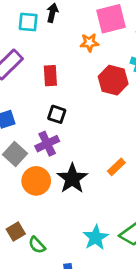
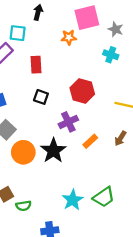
cyan square: (28, 22) -> (18, 33), moved
red hexagon: (113, 80) -> (82, 91), moved
purple cross: (47, 144) -> (68, 122), moved
green semicircle: (37, 245) -> (23, 206), turned -56

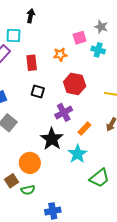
pink square: (87, 18) -> (80, 38), moved, size x0.6
orange star: (69, 37) -> (60, 55), moved
orange circle: (23, 152) -> (30, 163), moved
cyan star: (73, 200) -> (77, 154), moved

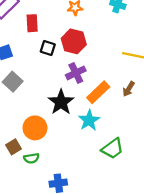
red rectangle: (32, 63) -> (32, 23), moved
red hexagon: (75, 84) -> (74, 41), moved
orange rectangle: (84, 129) -> (98, 92), size x1.5

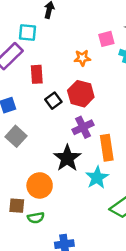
black square: (48, 48) -> (53, 101), turned 35
orange rectangle: (98, 92) -> (107, 148), turned -55
brown square: (13, 147) -> (17, 206), turned 35

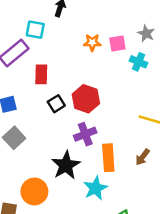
orange star: (82, 58) -> (92, 42), moved

